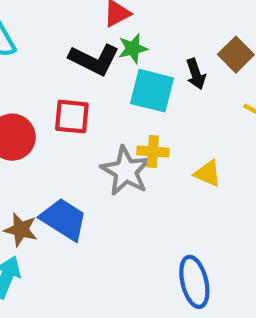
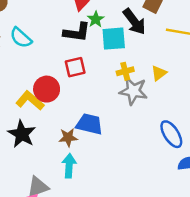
black arrow: (196, 74) -> (134, 22), size x1.6
gray star: (126, 171) -> (133, 91), moved
yellow triangle: (208, 173) -> (159, 73), turned -42

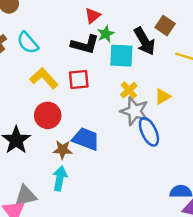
yellow cross: (125, 71) -> (129, 90), turned -35
red circle: (47, 89) -> (48, 115), moved
yellow L-shape: (30, 100) -> (44, 78), moved
blue ellipse: (171, 134) -> (149, 132), moved

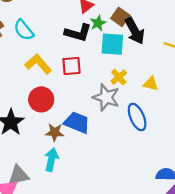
brown square: (165, 26) -> (120, 17), moved
yellow triangle: (163, 96) -> (151, 84), turned 42
gray star: (135, 111) -> (106, 97), moved

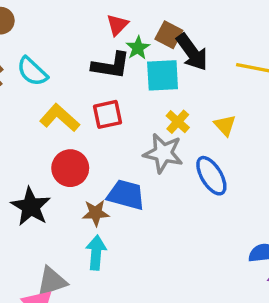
yellow triangle: (151, 84) -> (225, 125), turned 42

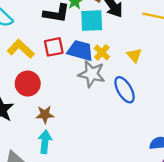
blue trapezoid: (126, 195) -> (80, 51), moved

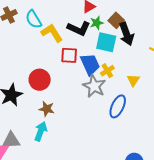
yellow L-shape: (21, 49) -> (52, 33), moved
blue trapezoid: (80, 51) -> (90, 64), turned 35
blue ellipse: (125, 90) -> (118, 106), turned 40

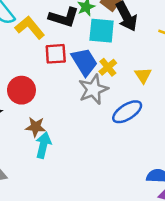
gray star: (94, 86) -> (93, 89), turned 30
blue ellipse: (118, 106) -> (127, 112), turned 40
cyan arrow: (41, 131) -> (43, 145), moved

